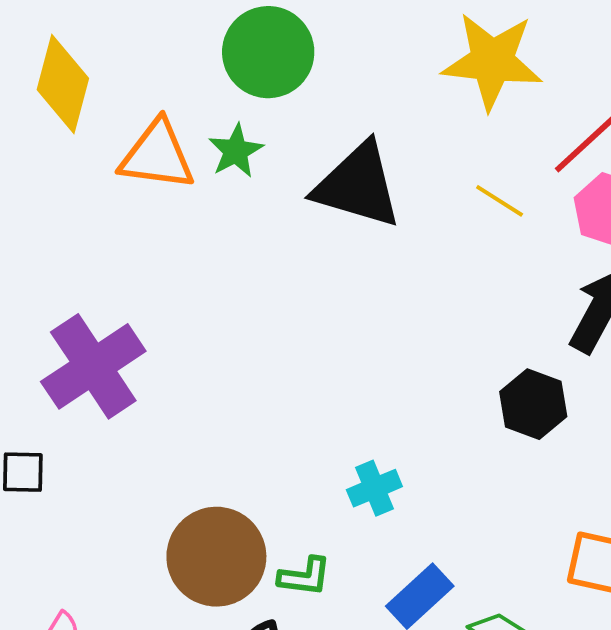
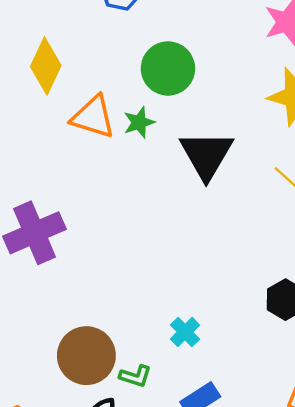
black triangle: (358, 185) -> (206, 155), turned 34
cyan cross: (374, 488) -> (185, 332), turned -32

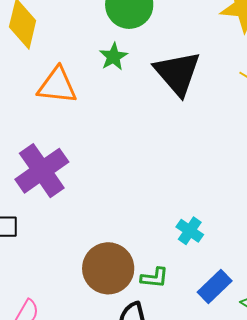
orange triangle: (93, 117) -> (57, 86), moved

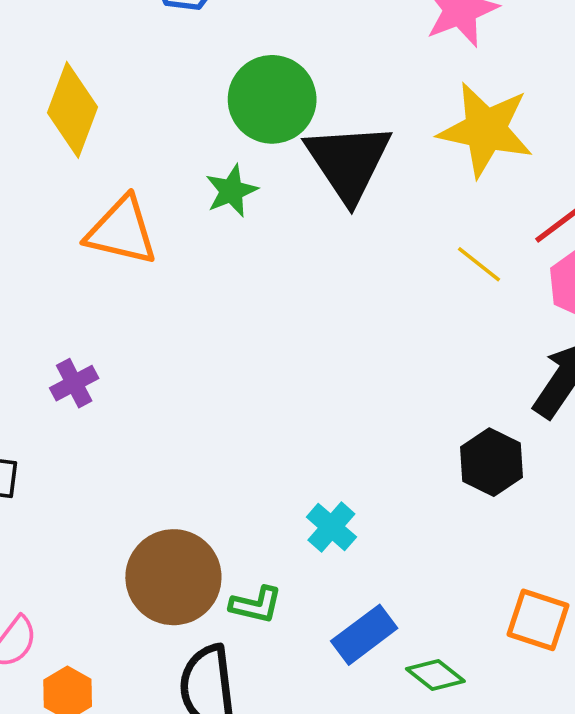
black triangle: (178, 73) -> (348, 162), moved
purple cross: (42, 171) -> (74, 383), size x0.5

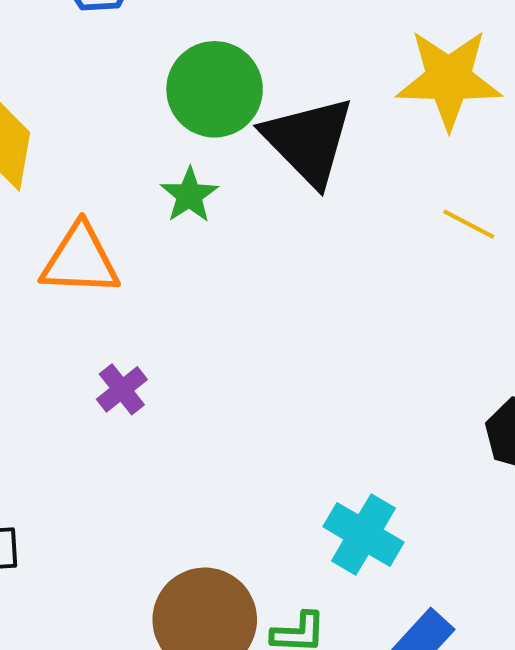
purple cross: (74, 383) -> (122, 389), moved
cyan cross: (331, 527) -> (364, 534), size x1.4

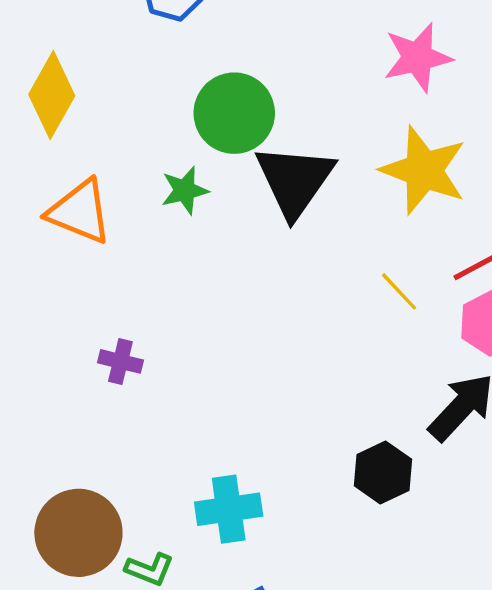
purple cross: (122, 389) -> (120, 361), moved, turned 33
cyan cross: (364, 534) -> (229, 509), turned 32

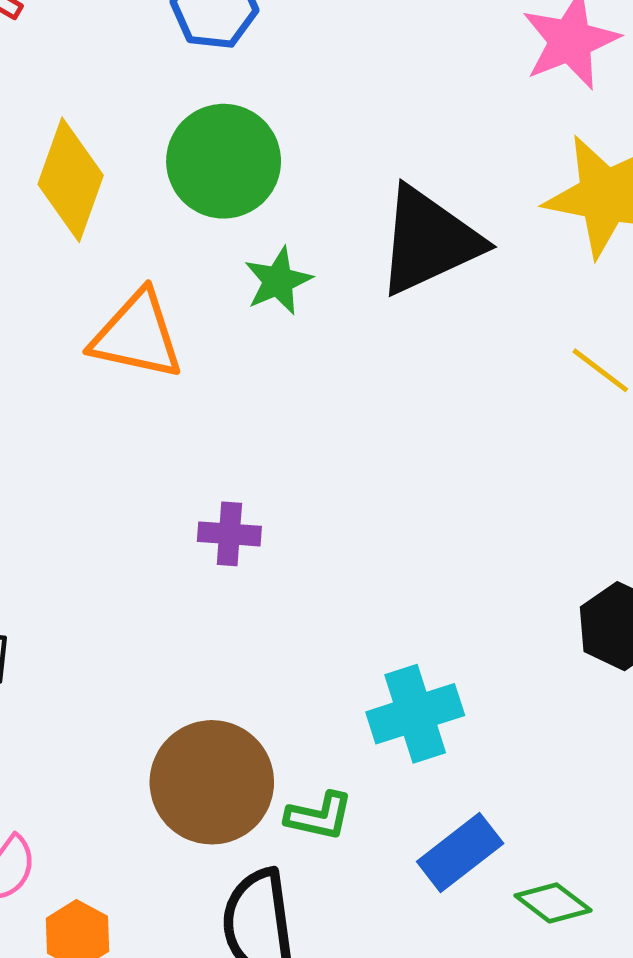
green circle: (234, 113) -> (224, 161), moved
black triangle: (295, 180) -> (429, 241), turned 40

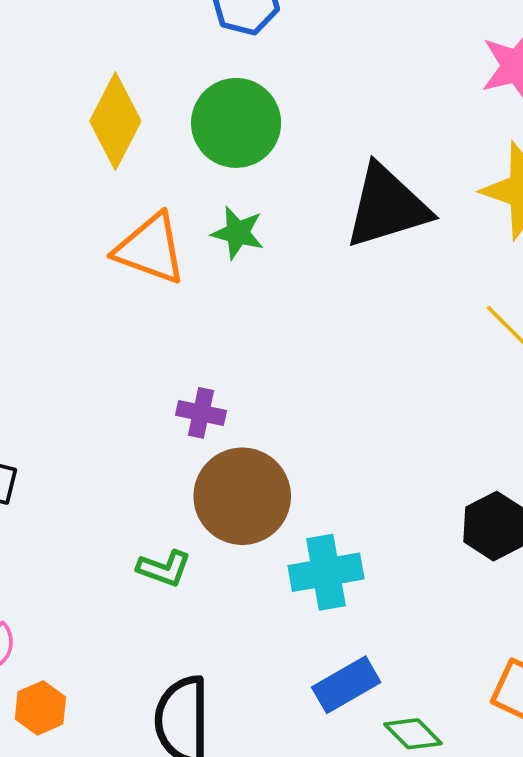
green star: (278, 281) -> (238, 233), moved, turned 30
brown circle: (212, 782) -> (242, 496), moved
green L-shape: (319, 816) -> (164, 568), moved

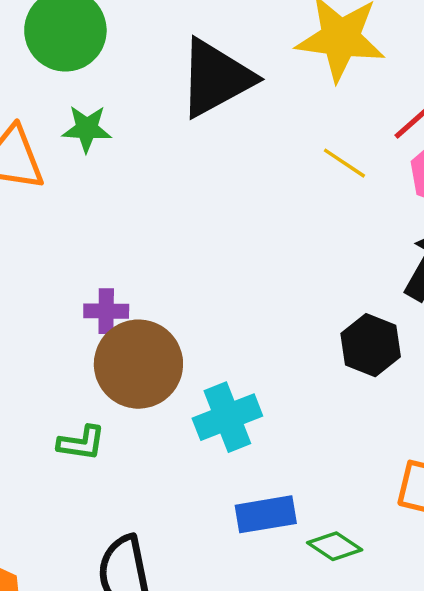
purple cross: (201, 413) -> (106, 311), moved
blue rectangle: (346, 685) -> (266, 514), turned 32

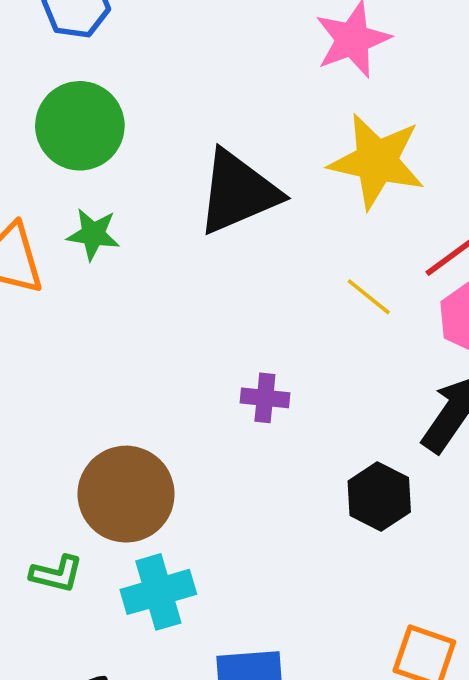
purple cross: (106, 311) -> (265, 398), moved
cyan cross: (227, 417) -> (158, 592), moved

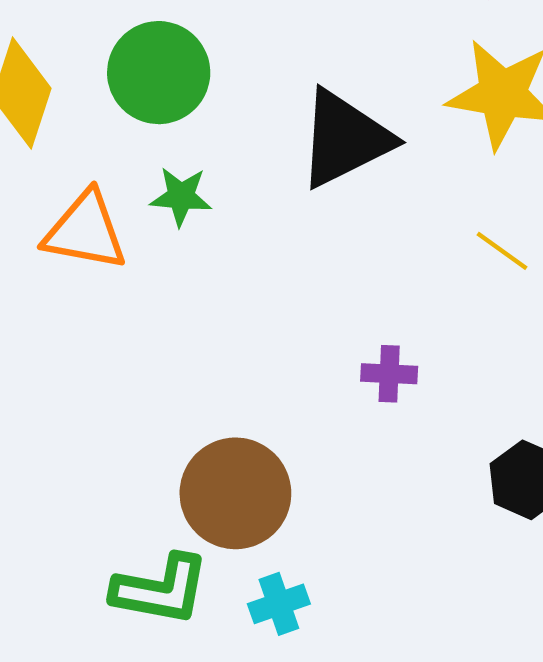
green L-shape: (56, 574) -> (161, 590), size x1.6
cyan cross: (158, 592) -> (279, 604), size x0.7

